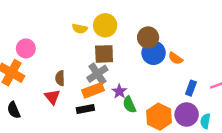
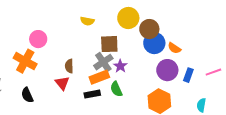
yellow circle: (105, 25) -> (128, 18), moved
purple star: (119, 91) -> (120, 66), moved
green semicircle: (129, 105) -> (116, 89), moved
purple circle: (187, 114) -> (167, 70), moved

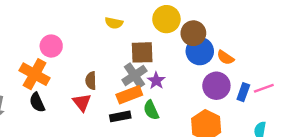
pink line: (213, 72) -> (264, 88), moved
black semicircle: (27, 95) -> (37, 102), moved

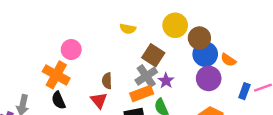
brown square: (142, 52) -> (153, 55), turned 35
purple circle: (216, 86) -> (209, 78), moved

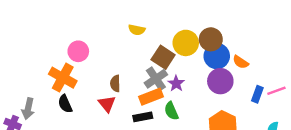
yellow circle: (175, 25) -> (186, 43), moved

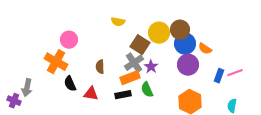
black semicircle: (65, 104) -> (70, 84), moved
red triangle: (107, 104) -> (91, 94), moved, turned -42

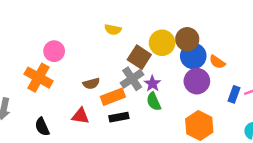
brown semicircle: (100, 67) -> (91, 84), turned -104
orange rectangle: (130, 78) -> (113, 97), moved
black semicircle: (70, 84) -> (42, 127), moved
green semicircle: (147, 90) -> (154, 102), moved

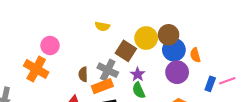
orange semicircle: (217, 62) -> (195, 55), turned 40
gray cross: (132, 79) -> (108, 70), moved, turned -30
brown semicircle: (91, 84) -> (83, 74), turned 104

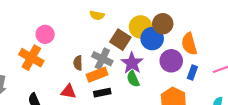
blue circle: (174, 50) -> (152, 39), moved
orange semicircle: (195, 55) -> (189, 44), size x1.5
purple star: (138, 74) -> (132, 63), size x1.5
blue rectangle: (210, 84) -> (192, 72), moved

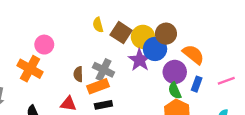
yellow semicircle: (97, 15) -> (98, 25), turned 64
brown square: (120, 40) -> (121, 33), moved
orange semicircle: (189, 44) -> (193, 54), turned 145
purple star: (132, 63) -> (140, 60), moved
green semicircle: (133, 79) -> (175, 91), moved

